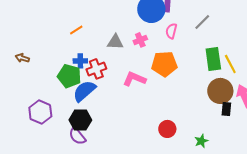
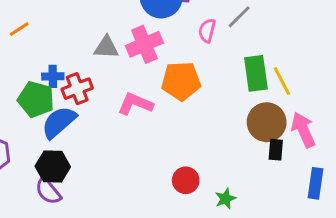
orange line: (76, 30) -> (19, 29), moved
pink semicircle: (171, 31) -> (207, 31), moved
pink cross: (140, 40) -> (144, 44), size x1.6
green star: (201, 141) -> (225, 199), moved

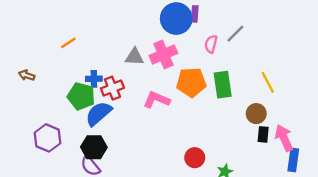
green rectangle: (256, 73) -> (223, 85), moved
brown circle: (267, 122) -> (256, 114), size x0.7
pink arrow: (303, 130) -> (284, 138), moved

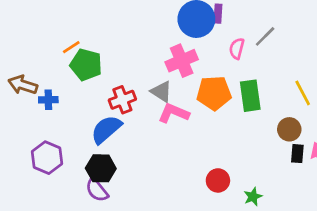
gray triangle: (134, 57) -> (161, 92), moved, turned 30
brown arrow: (27, 75) -> (23, 85), size x1.5
blue cross: (94, 79) -> (48, 100), moved
green pentagon: (81, 96) -> (86, 65), moved

